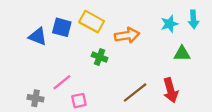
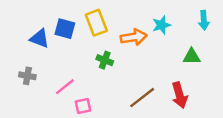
yellow rectangle: (92, 22) -> (96, 23), turned 40
cyan star: (169, 24) -> (161, 25), moved
gray cross: (35, 98) -> (27, 76), moved

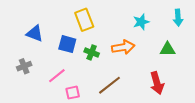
blue square: (65, 29) -> (67, 44), moved
orange arrow: (134, 37) -> (123, 47), moved
gray cross: (27, 76) -> (24, 66), turned -32
brown line: (142, 98) -> (109, 85), moved

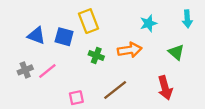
blue square: (67, 44) -> (64, 37), moved
green triangle: (167, 49) -> (176, 52), turned 42
pink line: (57, 76) -> (47, 71), moved

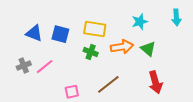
yellow rectangle: (88, 21) -> (95, 29), moved, turned -60
green triangle: (176, 52) -> (148, 49), moved

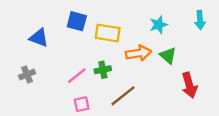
blue square: (60, 34) -> (77, 21), moved
green cross: (91, 52) -> (103, 70), moved, turned -32
pink line: (45, 67) -> (77, 76), moved
red arrow: (155, 82) -> (189, 85), moved

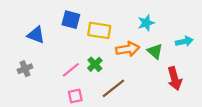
cyan arrow: (200, 20) -> (184, 41), moved, turned -98
green cross: (103, 70) -> (95, 64), turned -32

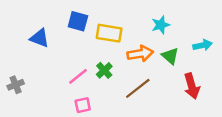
gray cross: (25, 69) -> (16, 85), moved
brown line: (113, 88) -> (138, 88), moved

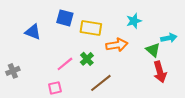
green triangle: (170, 56) -> (153, 50), moved
brown line: (138, 88) -> (101, 83), moved
pink square: (83, 105) -> (55, 88), moved

